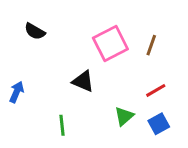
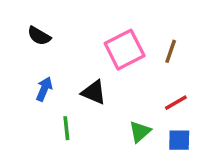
blue arrow: (17, 92) -> (44, 89), moved
blue square: (159, 124) -> (179, 140), turned 30
green line: (62, 125) -> (66, 128), moved

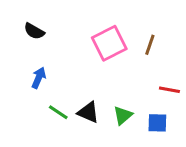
black triangle: (94, 92) -> (88, 112), moved
red line: (176, 103) -> (169, 90), moved, turned 40
green line: (66, 128) -> (58, 112), turned -50

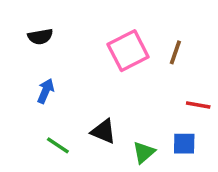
black semicircle: (34, 31) -> (40, 37), turned -40
green line: (58, 112) -> (58, 145), moved
green triangle: (123, 115) -> (144, 152), moved

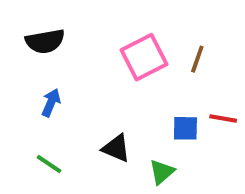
black semicircle: (40, 37) -> (45, 41), size x1.4
blue square: (184, 144) -> (185, 128), moved
green line: (58, 145) -> (49, 164), moved

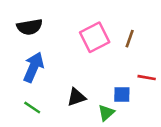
blue arrow: (51, 103) -> (33, 67), size x1.6
blue square: (185, 128) -> (122, 95), moved
black triangle: (116, 148) -> (76, 97), turned -42

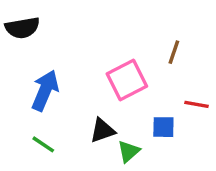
black semicircle: (30, 27) -> (22, 28), moved
pink square: (95, 37) -> (127, 80), moved
green triangle: (106, 113) -> (129, 151), moved

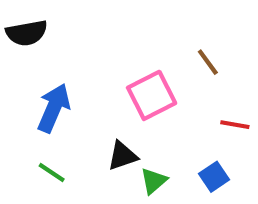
brown line: (174, 52) -> (208, 62), turned -55
blue square: (163, 127) -> (214, 177), moved, turned -35

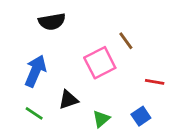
black semicircle: (27, 33) -> (52, 22), moved
brown line: (208, 62) -> (126, 41), moved
black triangle: (122, 156) -> (68, 100), moved

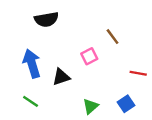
pink square: (100, 63) -> (89, 56), size x0.6
blue arrow: (35, 71) -> (32, 63), turned -40
black triangle: (68, 100) -> (61, 77), moved

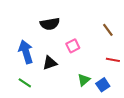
black semicircle: (46, 19) -> (50, 24), moved
brown line: (112, 37) -> (108, 30), moved
green triangle: (90, 106) -> (84, 80), moved

